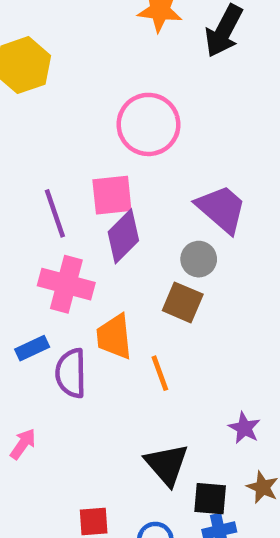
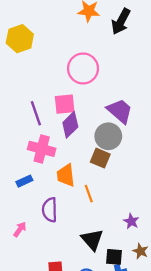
gray circle: (199, 259) -> (108, 136), size x1.5
purple semicircle: (71, 373) -> (50, 210), moved

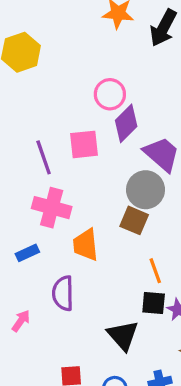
pink circle: (83, 68) -> (110, 94), size x0.7
purple diamond: (70, 125) -> (126, 123), moved
orange line: (89, 194) -> (155, 271), moved
black square: (114, 257) -> (154, 303), moved

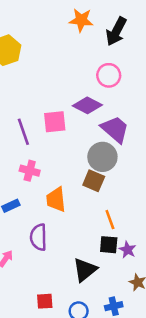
pink circle: (110, 94) -> (109, 75), moved
purple diamond: (126, 123) -> (87, 105), turned 72
pink cross: (52, 208) -> (30, 171), size x0.7
black triangle: (123, 335) -> (85, 270), turned 32

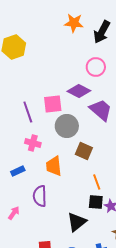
gray circle: (102, 157) -> (67, 126), moved

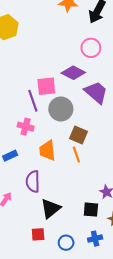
purple line: (28, 112) -> (33, 101), moved
orange line: (97, 182) -> (76, 155), moved
black square: (96, 202) -> (91, 210), moved
black triangle: (77, 222) -> (50, 208), moved

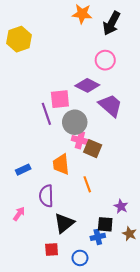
pink cross: (26, 127) -> (80, 140), moved
orange line: (76, 155) -> (87, 184), moved
blue cross: (95, 239) -> (98, 237), moved

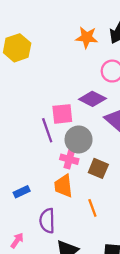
orange star: (82, 14) -> (87, 37), moved
pink cross: (80, 140) -> (69, 159), moved

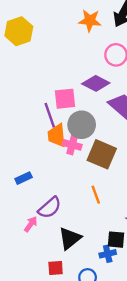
brown square: (98, 168) -> (102, 154), size x1.4
orange trapezoid: (63, 186) -> (57, 135), moved
purple semicircle: (47, 221) -> (50, 208), turned -130
pink arrow: (17, 240) -> (31, 224), moved

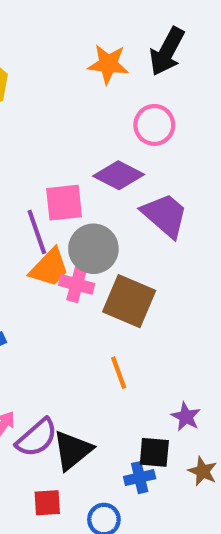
orange trapezoid: (57, 135) -> (49, 268), turned -130
purple semicircle: (50, 208) -> (37, 438), moved

